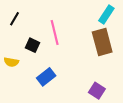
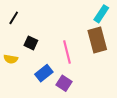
pink line: (55, 32) -> (67, 52), moved
purple square: (97, 91) -> (64, 83), moved

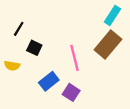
black line: (14, 18) -> (19, 29), moved
brown rectangle: (97, 40) -> (108, 44), turned 55

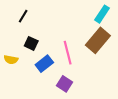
black line: (19, 29) -> (23, 16), moved
blue rectangle: (49, 81) -> (44, 64), moved

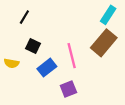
purple square: (65, 84) -> (68, 89), turned 35

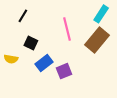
pink line: (72, 56) -> (67, 29), moved
purple square: (68, 89) -> (64, 71), moved

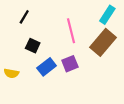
yellow semicircle: (11, 59) -> (11, 73), moved
purple square: (64, 71) -> (70, 64), moved

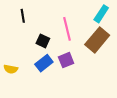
black line: (24, 17) -> (23, 16), turned -40
black square: (33, 46) -> (43, 41), moved

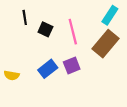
black square: (43, 41) -> (45, 29), moved

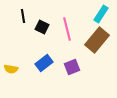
purple square: (72, 66) -> (72, 67), moved

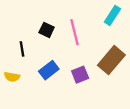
black line: (23, 16) -> (22, 49), moved
brown rectangle: (97, 40) -> (111, 60), moved

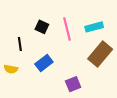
cyan rectangle: (112, 15) -> (94, 27), moved, turned 42
purple square: (80, 75) -> (73, 84), moved

